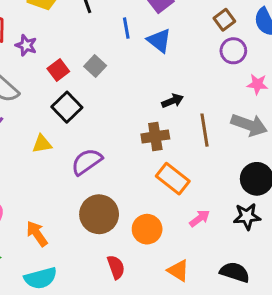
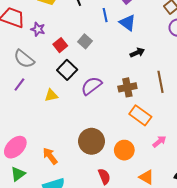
black arrow: (173, 101) -> (137, 53), moved
purple semicircle: (87, 162) -> (91, 86), moved

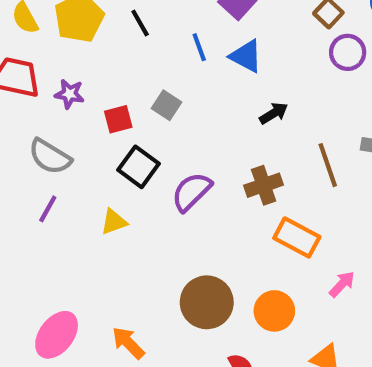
red square: (60, 45) -> (118, 119), turned 32

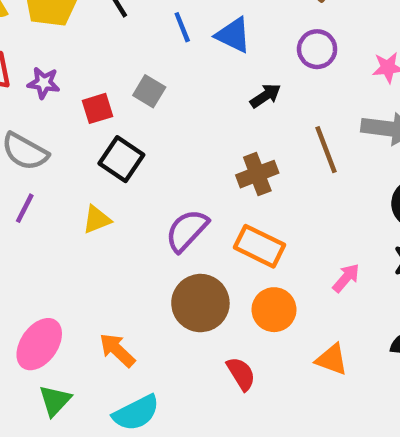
purple circle: (348, 52) -> (317, 49), moved
purple semicircle: (191, 192) -> (187, 230), moved
orange rectangle: (297, 237) -> (260, 246), moved

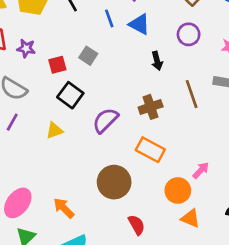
black arrow: (265, 96) -> (157, 61), turned 108
purple semicircle: (187, 230) -> (105, 120), moved
orange circle: (274, 310) -> (178, 190), moved

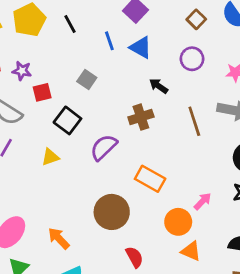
black arrow: (157, 61) -> (159, 86), turned 138
red square: (57, 65) -> (42, 92), moved
brown cross: (151, 107) -> (141, 117), moved

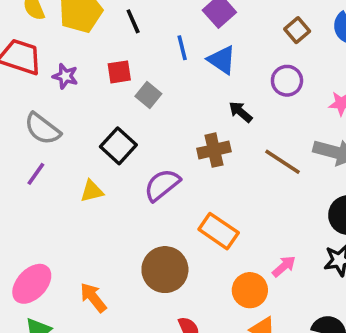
red square: (42, 92) -> (119, 72), moved
brown line: (194, 121) -> (283, 162), turned -44

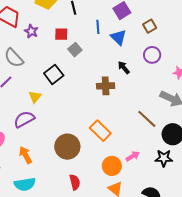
brown square: (297, 30) -> (150, 26), moved
brown line: (283, 162) -> (147, 119), moved
purple semicircle: (162, 185) -> (24, 119), moved
yellow triangle: (92, 191) -> (35, 97), turned -48

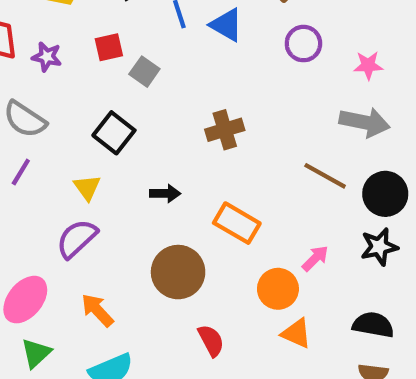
black arrow: (124, 68) -> (165, 193), moved, turned 144

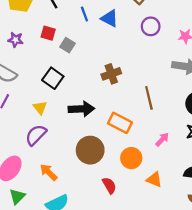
red square: (109, 47) -> (48, 33), turned 32
brown line: (325, 176) -> (149, 98), moved, turned 50
black arrow: (165, 193) -> (81, 109), size x1.6
orange circle: (278, 289) -> (131, 158), moved

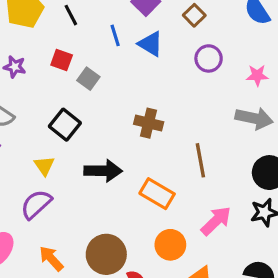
brown cross: (111, 74) -> (149, 123), turned 30
pink arrow: (162, 140) -> (216, 221), size x1.5
brown circle: (90, 150) -> (106, 254), moved

